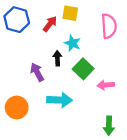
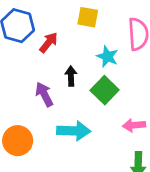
red arrow: (50, 24) -> (48, 42), moved
cyan star: (72, 43) -> (107, 56), moved
pink arrow: (106, 85) -> (134, 125), moved

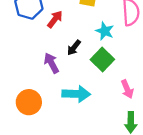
black arrow: (71, 76) -> (74, 48), turned -140
pink arrow: (134, 125) -> (127, 89), turned -108

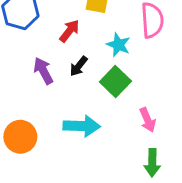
red arrow: (55, 19) -> (69, 31), moved
purple arrow: (51, 63) -> (43, 71), moved

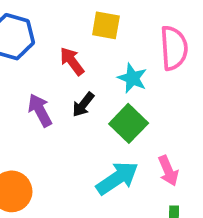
red arrow: (69, 31) -> (72, 61), turned -75
cyan arrow: (82, 126) -> (117, 178), moved, turned -36

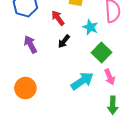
purple arrow: (40, 110) -> (30, 44), moved
green square: (129, 123) -> (102, 53), moved

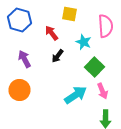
orange circle: (25, 88) -> (20, 90), moved

